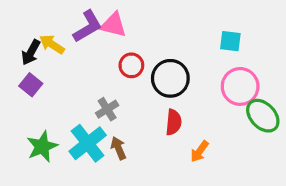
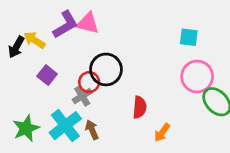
red circle: (131, 65) -> (89, 82), moved
black circle: (170, 78) -> (106, 69), moved
purple square: (31, 85) -> (47, 75), moved

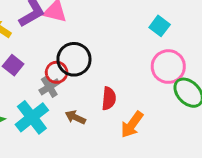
cyan square: (189, 37) -> (160, 26), turned 30
brown arrow: (92, 130) -> (75, 117), moved, turned -42
orange arrow: (162, 133) -> (132, 125), size x1.4

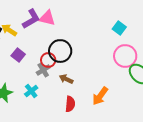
red semicircle: (109, 98) -> (70, 104), moved
cyan cross: (32, 117) -> (31, 91), size x0.6
brown arrow: (75, 117) -> (66, 79), moved

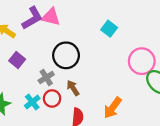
cyan square: (119, 28) -> (109, 29), moved
red circle: (48, 60) -> (52, 98), moved
brown arrow: (66, 79) -> (73, 88), turned 32

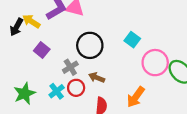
cyan square: (109, 29) -> (132, 40), moved
pink circle: (142, 61) -> (155, 63), moved
brown arrow: (73, 88) -> (97, 77), turned -35

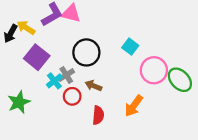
purple square: (42, 50) -> (37, 57), size x1.5
cyan cross: (57, 91) -> (54, 81), moved

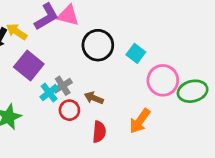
black circle: (86, 52) -> (98, 45), moved
green ellipse: (180, 80) -> (193, 91), turned -60

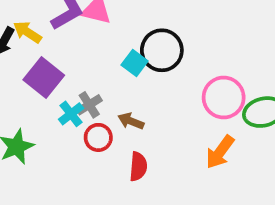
black circle: (98, 45) -> (162, 50), moved
cyan square: (136, 53) -> (135, 63), moved
orange arrow: (140, 121) -> (220, 152), moved

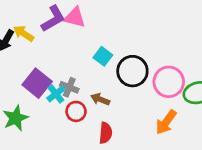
black circle: (162, 50) -> (132, 71), moved
purple square: (44, 78) -> (37, 83), moved
gray cross: (89, 105) -> (69, 87), turned -36

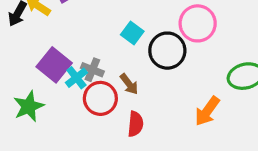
pink circle: (169, 82) -> (198, 23), moved
brown arrow: (100, 99) -> (129, 84), turned -150
red circle: (76, 111) -> (100, 98), size x1.4

